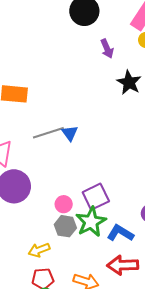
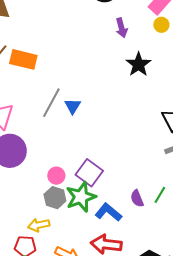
gray line: (48, 133) -> (51, 103), turned -52
purple square: (96, 197) -> (89, 173), turned -36
yellow arrow: (39, 250) -> (39, 225), moved

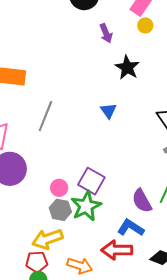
blue triangle: (73, 106) -> (108, 111), moved
purple semicircle: (137, 198) -> (142, 201), size x1.4
blue L-shape: (108, 212) -> (131, 228), moved
yellow arrow: (39, 225) -> (47, 239), size x1.4

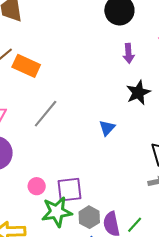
purple square: (91, 181) -> (70, 190), turned 36
gray hexagon: (60, 210) -> (89, 217), moved

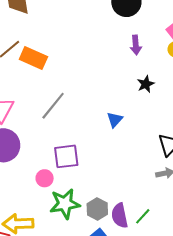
black star: (138, 93) -> (146, 84), size x0.7
purple square: (70, 190) -> (66, 156), moved

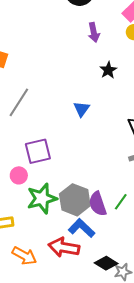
gray hexagon: (97, 209) -> (75, 200), size x1.4

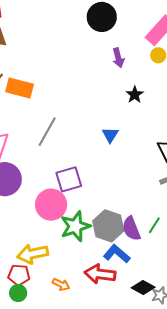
pink circle: (19, 175) -> (51, 205), size x1.8
orange arrow: (24, 256) -> (61, 284), size x0.7

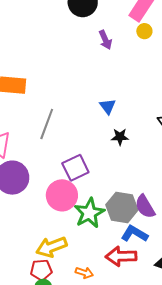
black star: (135, 95) -> (120, 137), moved, turned -30
blue triangle: (110, 135) -> (108, 106), moved

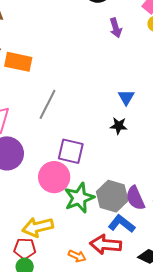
blue triangle: (108, 106) -> (126, 97), moved
purple square: (75, 168) -> (71, 151), turned 32
orange arrow: (84, 273) -> (77, 256), moved

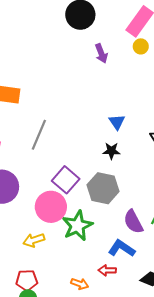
purple square: (71, 151) -> (66, 180), turned 32
gray hexagon: (112, 196) -> (103, 188), moved
yellow arrow: (38, 227) -> (34, 240), moved, size x0.7
red arrow: (106, 245) -> (107, 270), size x0.6

